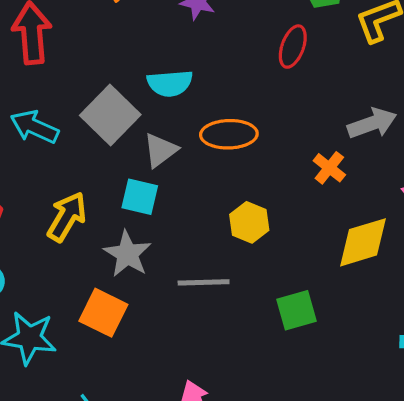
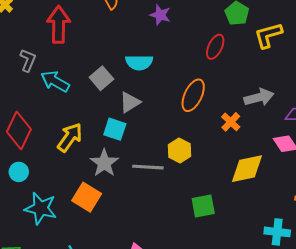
gray square: (110, 115) -> (101, 78), size x0.7
orange ellipse: (229, 134) -> (193, 95), moved, turned -68
gray line: (204, 282) -> (148, 167), moved

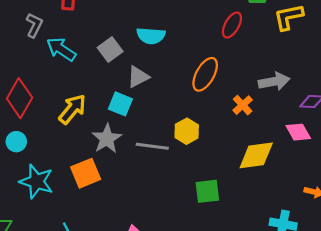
orange square: (87, 197) -> (86, 173), turned 32

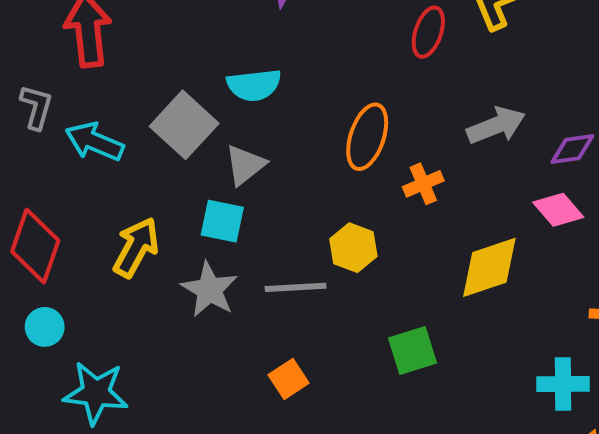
red ellipse: (232, 25) -> (428, 32), moved
gray square: (110, 49) -> (184, 125), size x1.4
orange cross: (243, 105) -> (423, 184), moved, turned 30
orange square: (86, 173) -> (289, 379), moved, size x0.7

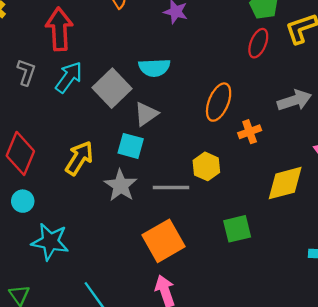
cyan arrow: (94, 142) -> (69, 77), moved, turned 100
orange square: (289, 379) -> (163, 241), size x1.8

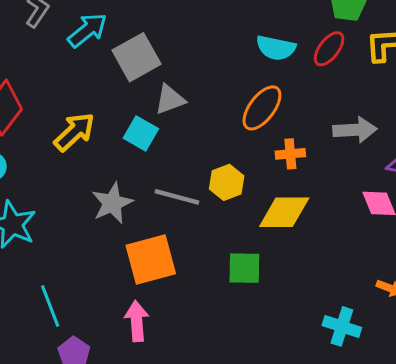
cyan semicircle: (154, 68) -> (276, 48), moved
yellow diamond: (285, 183) -> (284, 212), moved
gray star: (121, 186) -> (112, 203), moved

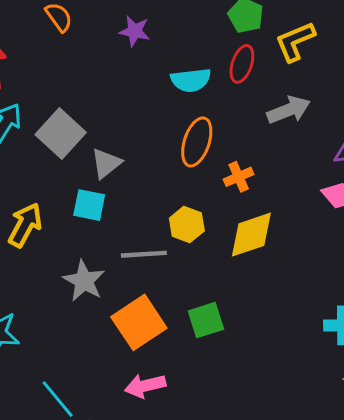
gray arrow: (355, 130) -> (289, 110), moved
green square: (244, 268) -> (206, 320), moved
pink arrow: (137, 321) -> (145, 386), turned -81

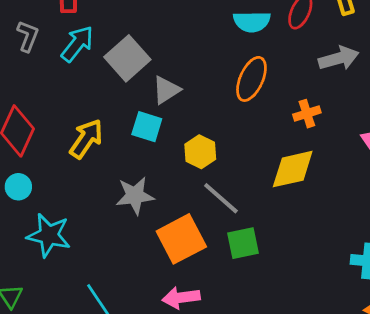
orange cross: (239, 177) -> (307, 114), moved
yellow hexagon: (187, 225) -> (200, 152), moved
gray line: (144, 254) -> (221, 198), moved, turned 39
gray star: (84, 281) -> (135, 196), turned 30

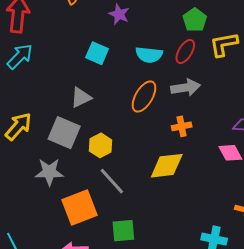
gray square: (127, 58) -> (64, 133), moved, turned -32
gray arrow: (339, 58) -> (185, 88), moved
cyan square: (147, 127) -> (97, 53), moved
green square: (243, 243) -> (123, 231), moved

